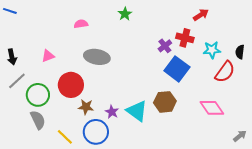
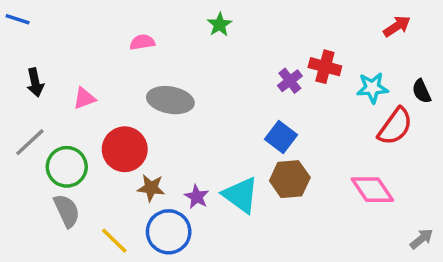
red arrow: (201, 15) -> (397, 26), moved
black semicircle: (240, 52) -> (422, 91), turned -32
black arrow: (12, 57) -> (35, 83), moved
blue square: (177, 69) -> (281, 137), moved, size x0.7

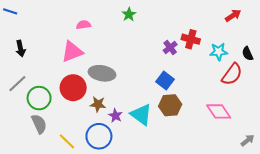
pink triangle: (84, 98) -> (72, 52), moved, size x1.6
gray ellipse: (170, 100) -> (102, 73), moved
brown star: (151, 188) -> (98, 104), moved

